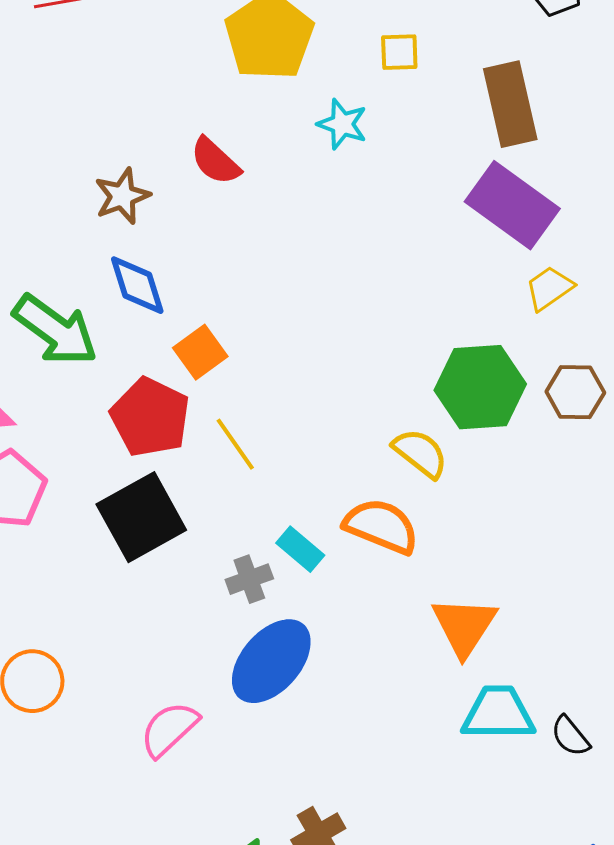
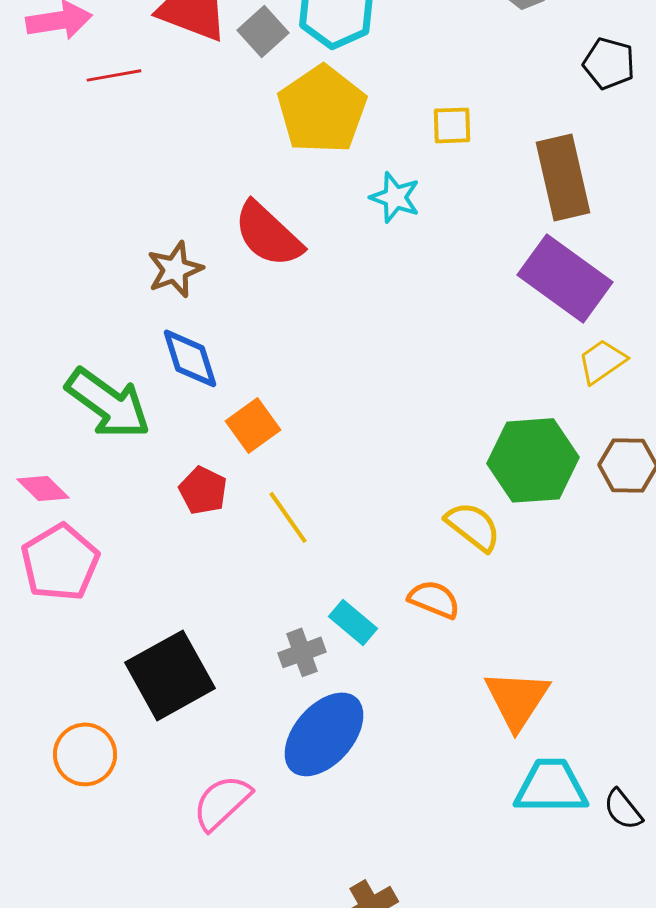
red semicircle: (215, 161) -> (268, 234), size x1.4
red pentagon: (150, 417) -> (203, 490), size x0.6
black square: (141, 517) -> (170, 675), moved
orange semicircle: (381, 526) -> (434, 599), size x0.7

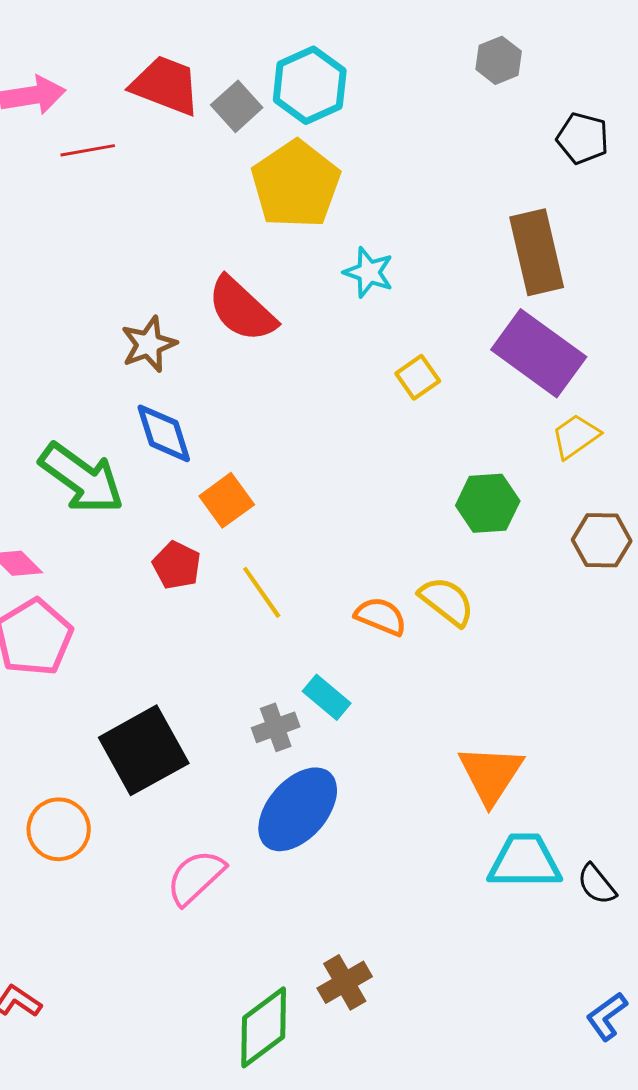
yellow square: (452, 125) -> (418, 377), moved, turned -33
green hexagon: (533, 460) -> (488, 503), moved, size x0.7
orange semicircle: (434, 599) -> (381, 616), moved

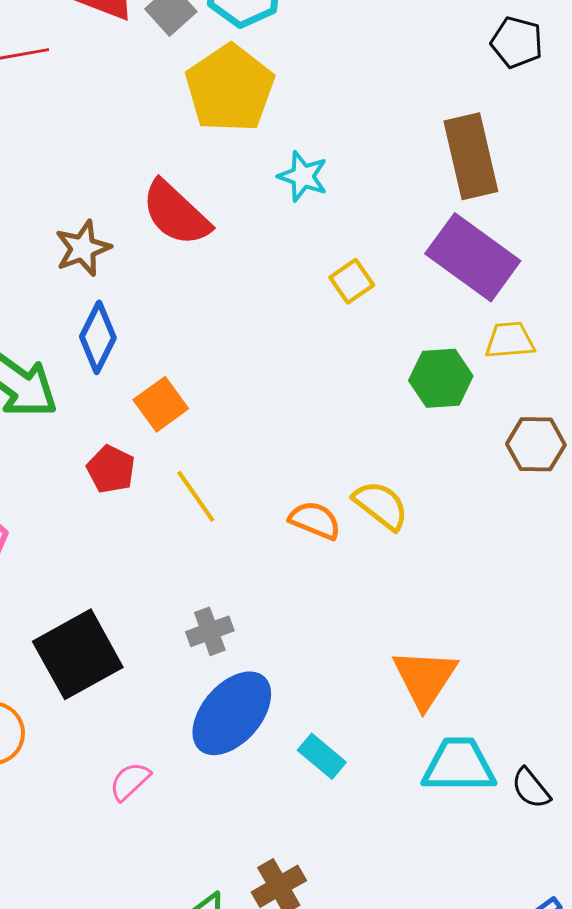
blue diamond: (164, 433) -> (98, 337), turned 44
yellow trapezoid: (576, 436) -> (510, 340), turned 30
green hexagon: (488, 503) -> (441, 378), moved
cyan rectangle: (327, 697) -> (322, 756), moved
pink semicircle: (196, 877) -> (130, 781), size x0.7

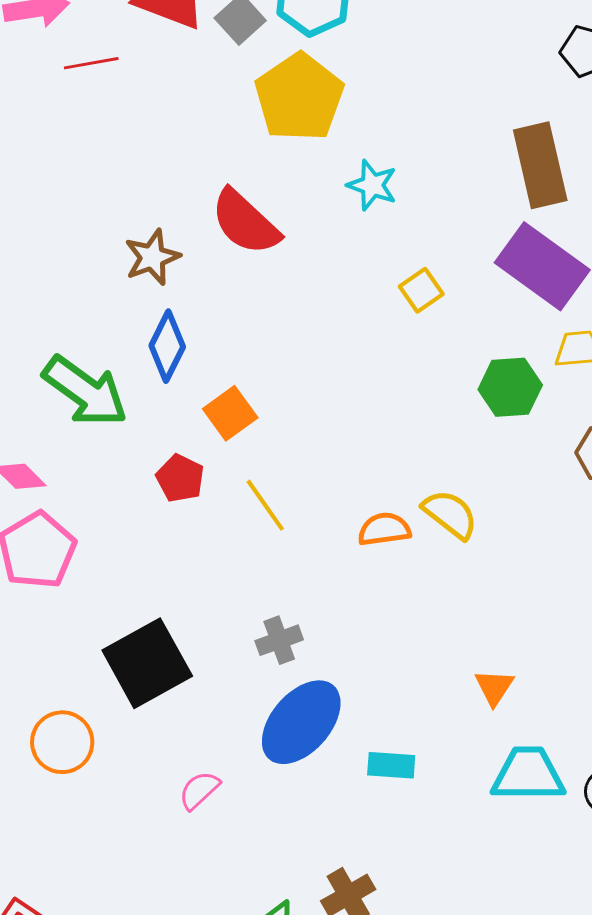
orange semicircle: (315, 520) -> (384, 529), turned -30
orange triangle: (425, 678) -> (494, 687), size x0.6
cyan rectangle: (322, 756) -> (391, 765), turned -36

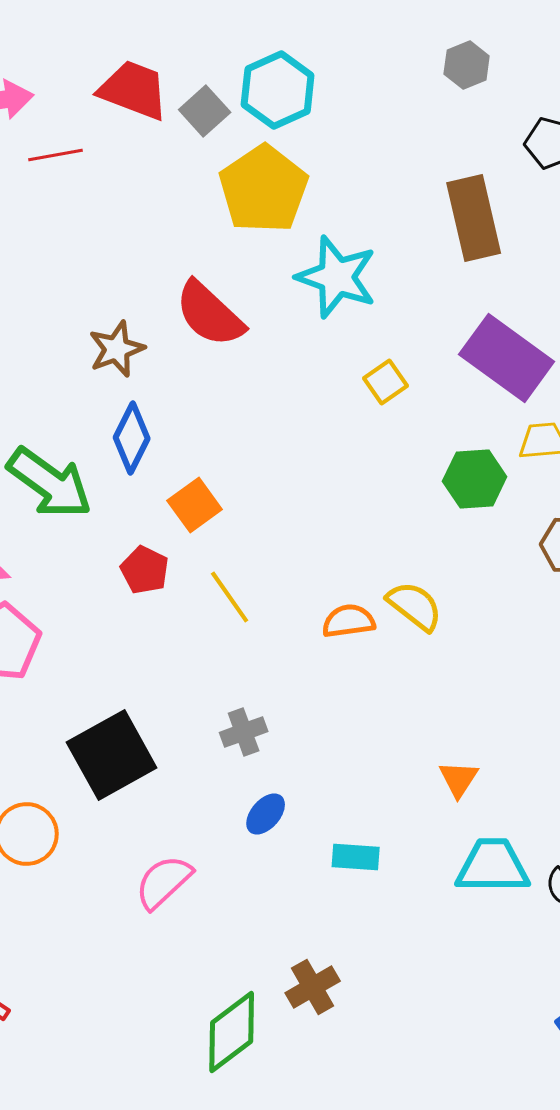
brown rectangle: (540, 165) -> (474, 218), moved
cyan star: (372, 185) -> (337, 277), size x1.6
blue ellipse: (301, 722) -> (266, 814), size x0.5
pink semicircle: (199, 790) -> (164, 882), size x1.4

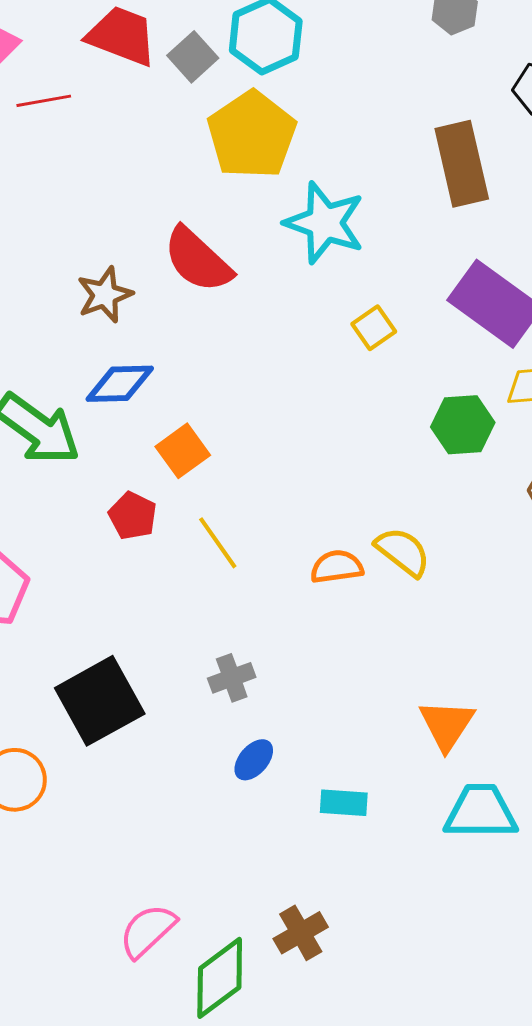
blue diamond: (132, 438) -> (120, 384), turned 62
orange triangle: (459, 779) -> (447, 725), size x1.4
pink semicircle: (164, 882) -> (148, 931), moved

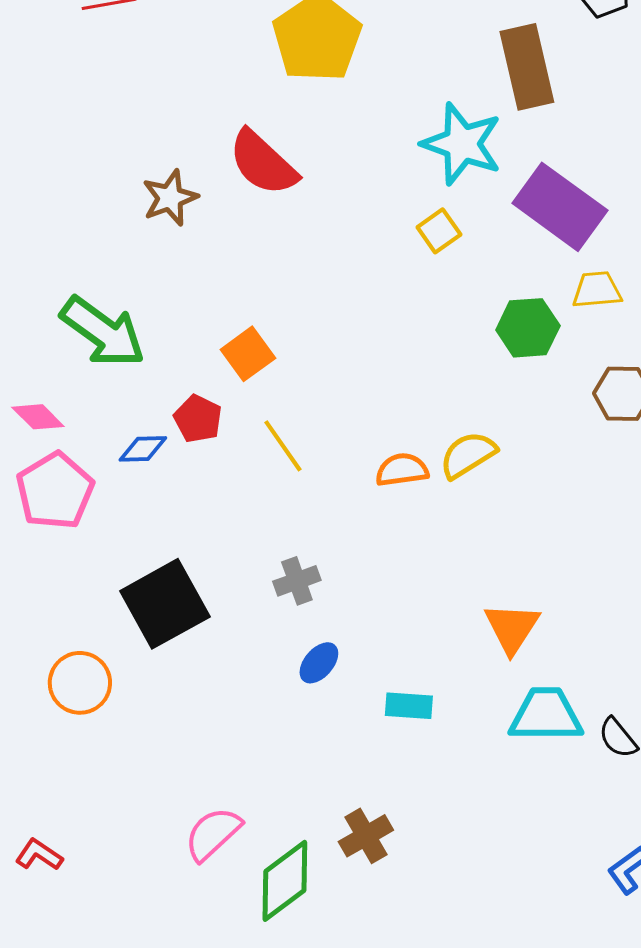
cyan star: (325, 223) -> (462, 144), moved
blue diamond: (120, 384) -> (143, 449), moved, size x0.7
yellow semicircle: (403, 552) -> (468, 455), turned -70

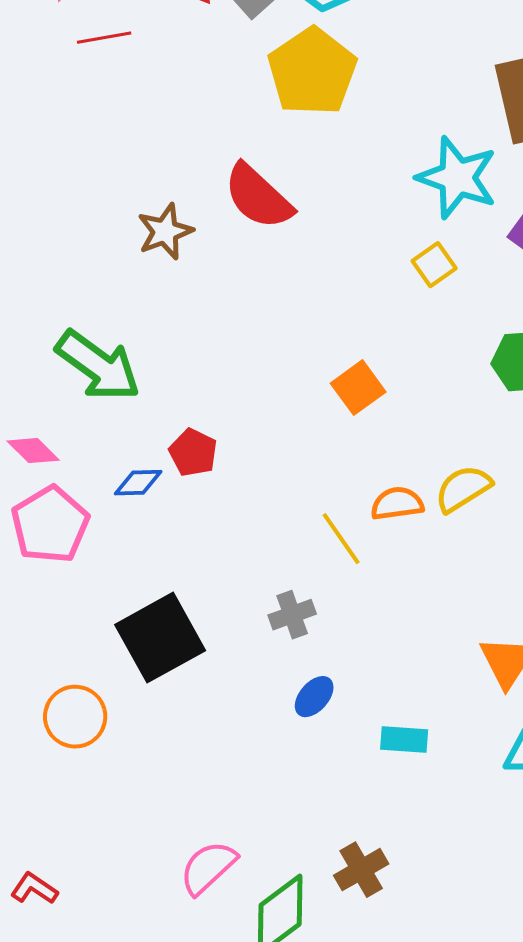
orange square: (248, 354) -> (358, 388), moved
yellow line: (283, 446) -> (341, 539), moved

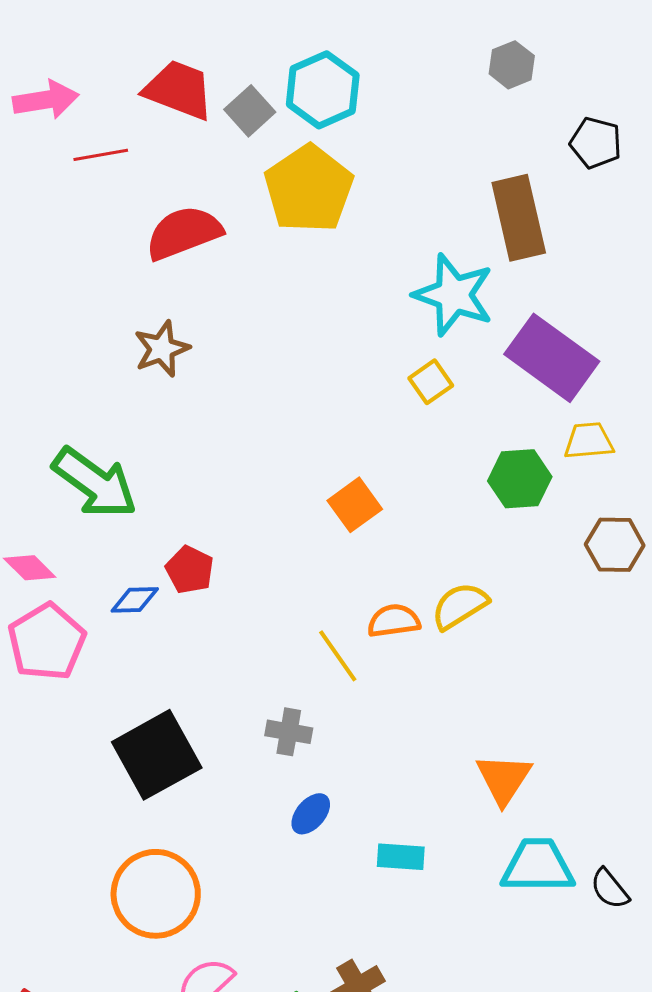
red semicircle: (258, 197) -> (184, 233), moved, turned 116
gray cross: (292, 615) -> (289, 732), turned 30
orange circle: (75, 717) -> (156, 894), moved, size x1.4

